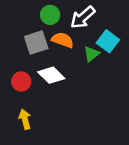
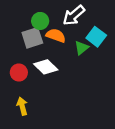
green circle: (50, 15) -> (40, 21), moved

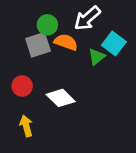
white diamond: (46, 67) -> (61, 98), moved

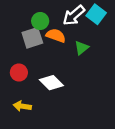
cyan square: (114, 43) -> (96, 14), moved
yellow arrow: (26, 126) -> (22, 106), turned -66

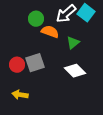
gray square: (32, 38) -> (35, 63), moved
white diamond: (51, 83) -> (75, 71), moved

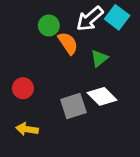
orange semicircle: (50, 32) -> (68, 43), turned 36
gray square: (35, 63) -> (73, 106), moved

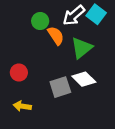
green triangle: (99, 58) -> (82, 48), size x1.5

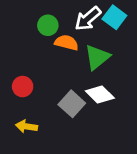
orange semicircle: (56, 36) -> (67, 43), turned -42
gray square: (60, 87) -> (72, 104), turned -30

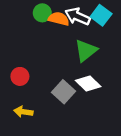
white arrow: (88, 19) -> (78, 16), turned 65
green circle: (48, 25) -> (42, 13), moved
orange semicircle: (67, 43) -> (59, 19), moved

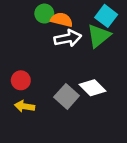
white arrow: (78, 16) -> (68, 38), moved, turned 145
green triangle: (86, 51) -> (99, 36), moved
yellow arrow: (23, 112) -> (25, 106), moved

